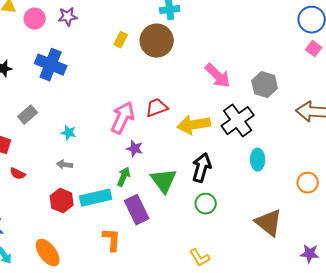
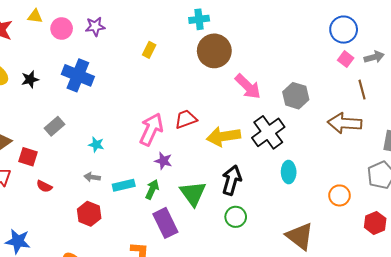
brown circle: (157, 41) -> (214, 51), moved
cyan rectangle: (96, 198) -> (124, 185), moved, size x0.7

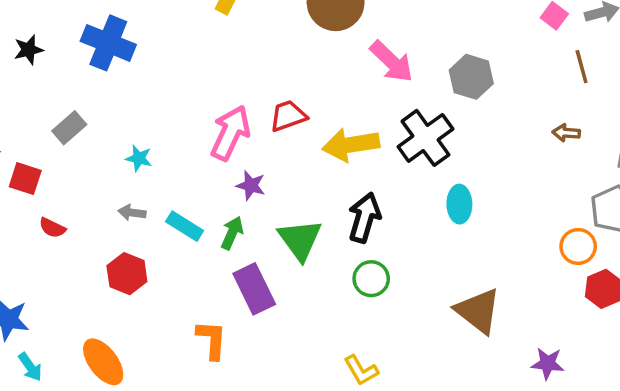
brown arrow: (345, 123) -> (566, 133), moved, size x0.5
cyan rectangle: (124, 185) -> (185, 226), turned 45
orange circle: (340, 195) -> (578, 246), moved

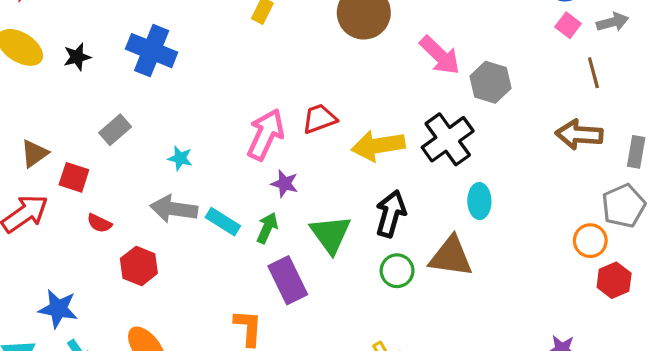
pink arrow: (392, 62) -> (440, 55), moved
brown arrow: (566, 133) -> (579, 135), size x1.8
gray arrow: (132, 213) -> (174, 209), size x1.8
red hexagon: (127, 274) -> (139, 266), moved
brown triangle: (478, 311) -> (451, 256), moved, turned -30

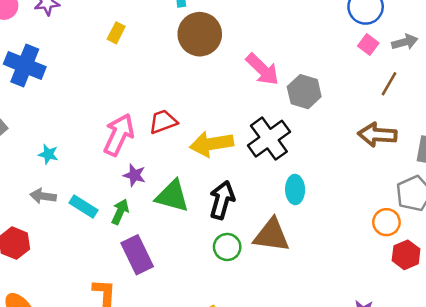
brown line: (593, 73) -> (389, 84), turned 45
gray arrow: (174, 209) -> (43, 196), size x0.7
green triangle: (331, 234) -> (172, 196), moved, turned -39

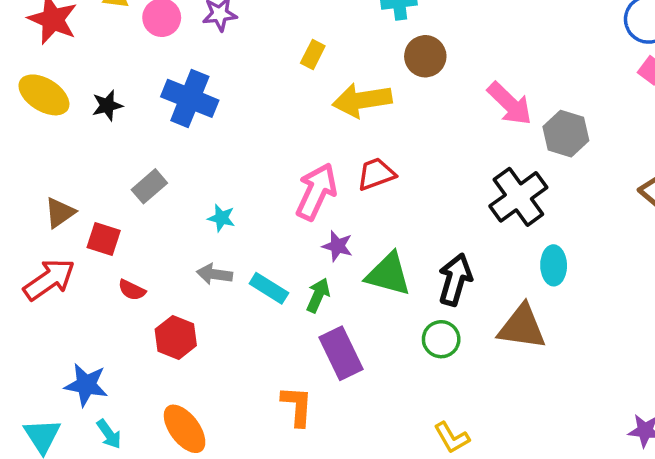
brown circle: (200, 34) -> (425, 56), size x0.7
yellow arrow: (211, 144) -> (362, 100), moved
green circle: (227, 247) -> (441, 339), moved

